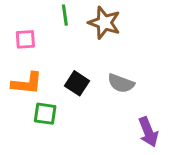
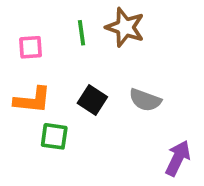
green line: (65, 15) -> (81, 33), moved
purple arrow: (148, 132) -> (178, 158), turned -132

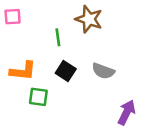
green line: (81, 33) -> (58, 37), moved
pink square: (31, 47) -> (13, 17), moved

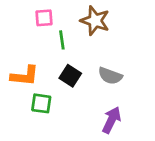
pink square: (13, 17) -> (44, 18), moved
purple arrow: (126, 112) -> (112, 120), moved

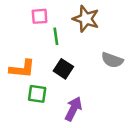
gray semicircle: (110, 76) -> (112, 60), moved
purple arrow: (112, 120) -> (73, 109), moved

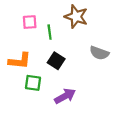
pink square: (40, 16) -> (30, 22), moved
purple arrow: (73, 109) -> (65, 96), turned 35

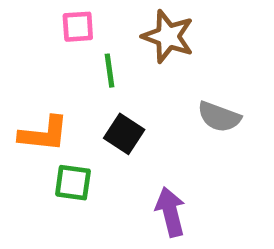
pink square: (30, 22) -> (78, 27), moved
purple arrow: (65, 96) -> (170, 212), moved, turned -75

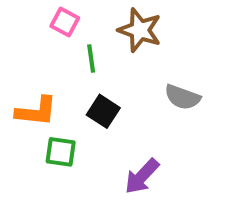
pink square: (78, 27) -> (65, 22), turned 32
purple arrow: (170, 212) -> (142, 176), turned -123

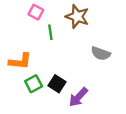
black square: (103, 111) -> (57, 84), moved
green square: (61, 152) -> (34, 84), turned -36

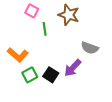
orange L-shape: (20, 61) -> (18, 55), turned 35
purple arrow: (78, 97) -> (73, 68), moved

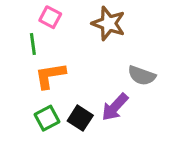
green line: (45, 29) -> (33, 44), moved
orange L-shape: (18, 55) -> (50, 76), moved, turned 130

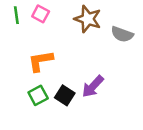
green line: (33, 44) -> (16, 15), moved
gray semicircle: (142, 76) -> (122, 34), moved

